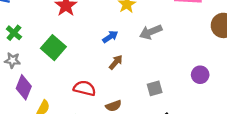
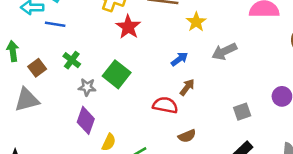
gray star: (12, 60) -> (87, 87), moved
red semicircle: (85, 88) -> (165, 105), moved
gray square: (155, 88) -> (242, 112), moved

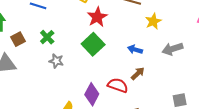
blue arrow: (179, 59) -> (135, 50), turned -136
green square: (117, 74) -> (93, 44), moved
purple diamond: (86, 120) -> (92, 94), moved

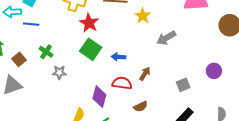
blue arrow: (135, 50) -> (119, 57), moved
brown arrow: (138, 73) -> (145, 74), moved

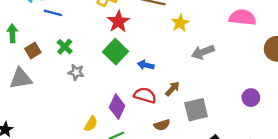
gray square: (183, 85) -> (196, 110), moved, size x1.5

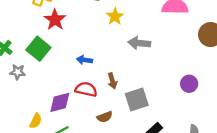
green square: (115, 52) -> (38, 49), moved
gray arrow: (203, 52) -> (139, 43), turned 30
brown arrow: (172, 89) -> (112, 81), turned 126
purple diamond: (117, 107) -> (60, 102), turned 55

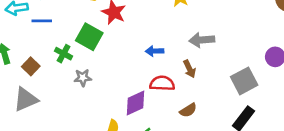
gray arrow: (139, 43) -> (202, 40), moved
green square: (38, 49) -> (89, 37), moved
gray square: (137, 100) -> (244, 81), moved

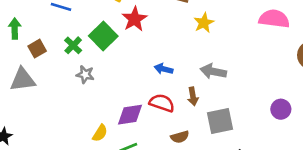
gray square: (244, 81) -> (220, 121), moved

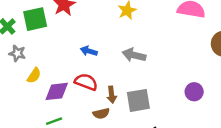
green square: (103, 36) -> (35, 19), turned 30
brown arrow: (193, 96) -> (112, 95), moved
yellow semicircle: (100, 133) -> (34, 76), moved

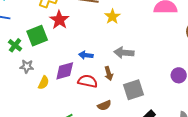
purple diamond: (57, 91) -> (65, 71), moved
brown arrow: (112, 95) -> (109, 73), moved

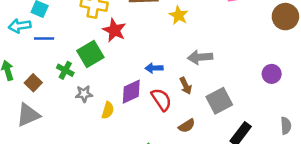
red semicircle: (88, 81) -> (161, 100), turned 54

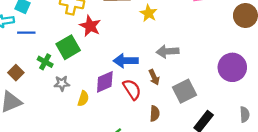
blue arrow: (154, 68) -> (126, 61), size x1.5
purple circle: (272, 74) -> (232, 67), size x1.6
brown semicircle: (187, 126) -> (155, 113), turned -56

